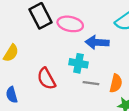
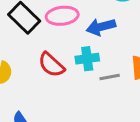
red semicircle: (46, 79) -> (51, 65), moved

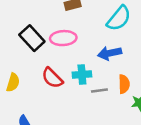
blue arrow: (101, 27) -> (110, 53), moved

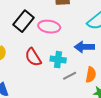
black rectangle: (32, 38) -> (24, 21), turned 70
gray line: (99, 91) -> (70, 76), turned -32

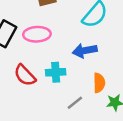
gray line: (70, 76) -> (75, 103), moved

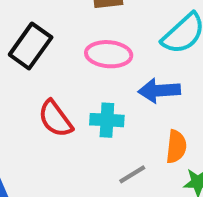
pink ellipse: (37, 34) -> (109, 54), moved

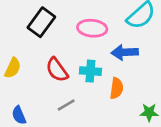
orange semicircle: (176, 147) -> (117, 88), moved
gray line: (132, 174) -> (66, 105), moved

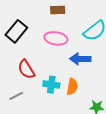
cyan cross: (90, 71) -> (51, 85), moved
gray line: (66, 105) -> (16, 96), moved

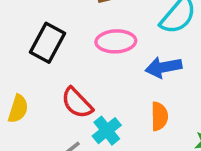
cyan cross: (51, 85) -> (107, 131), moved, turned -35

